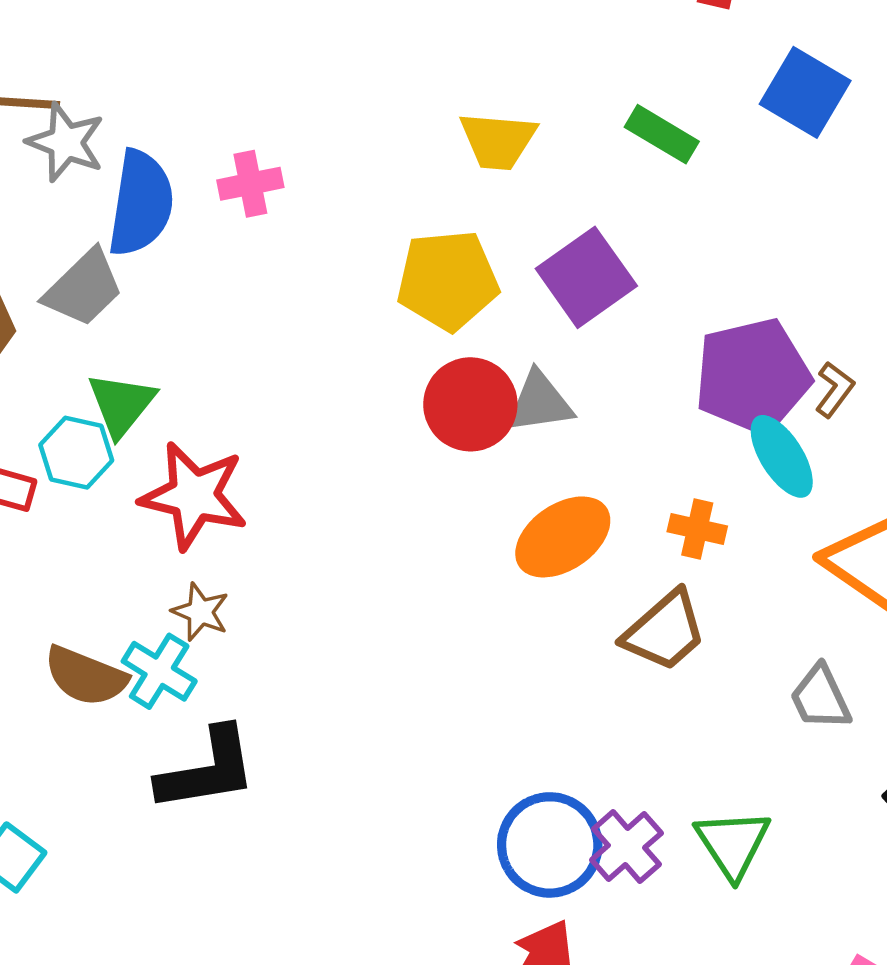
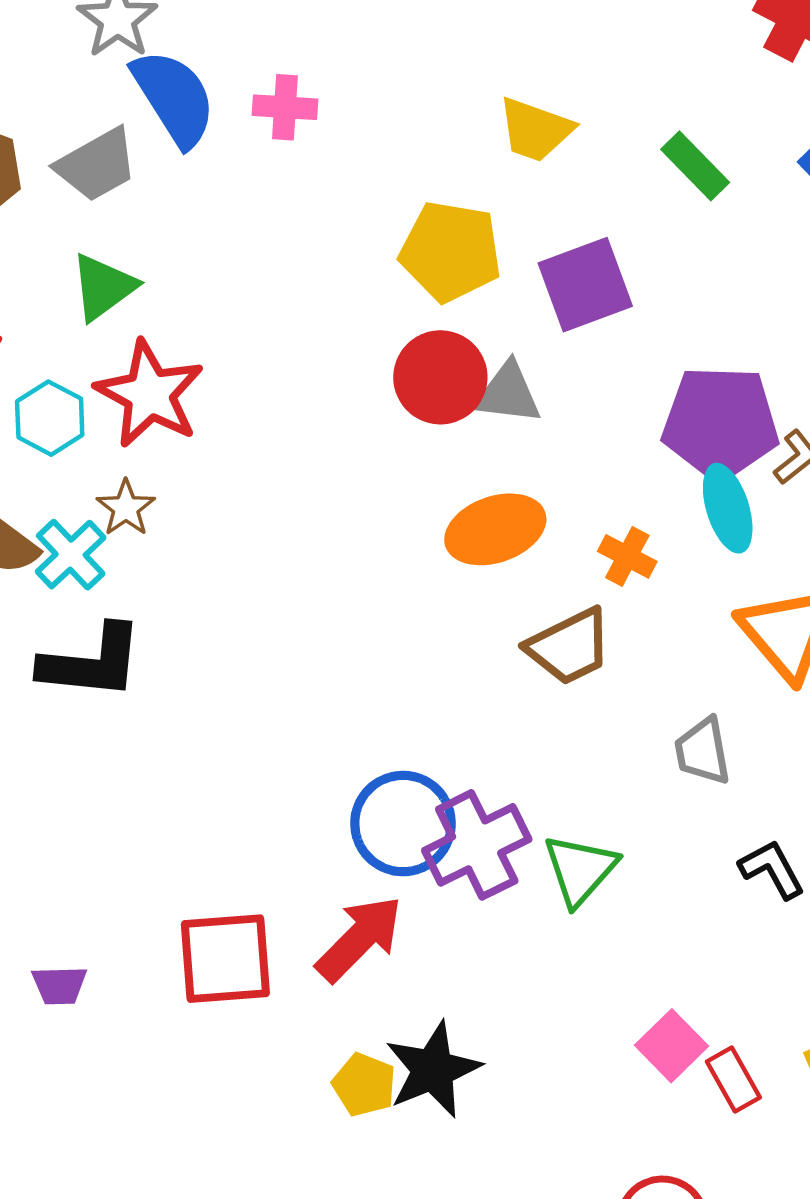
blue semicircle: (141, 203) -> (174, 98), turned -56
cyan hexagon: (76, 453) -> (50, 418), moved
purple cross: (626, 847) -> (477, 845), size x1.4

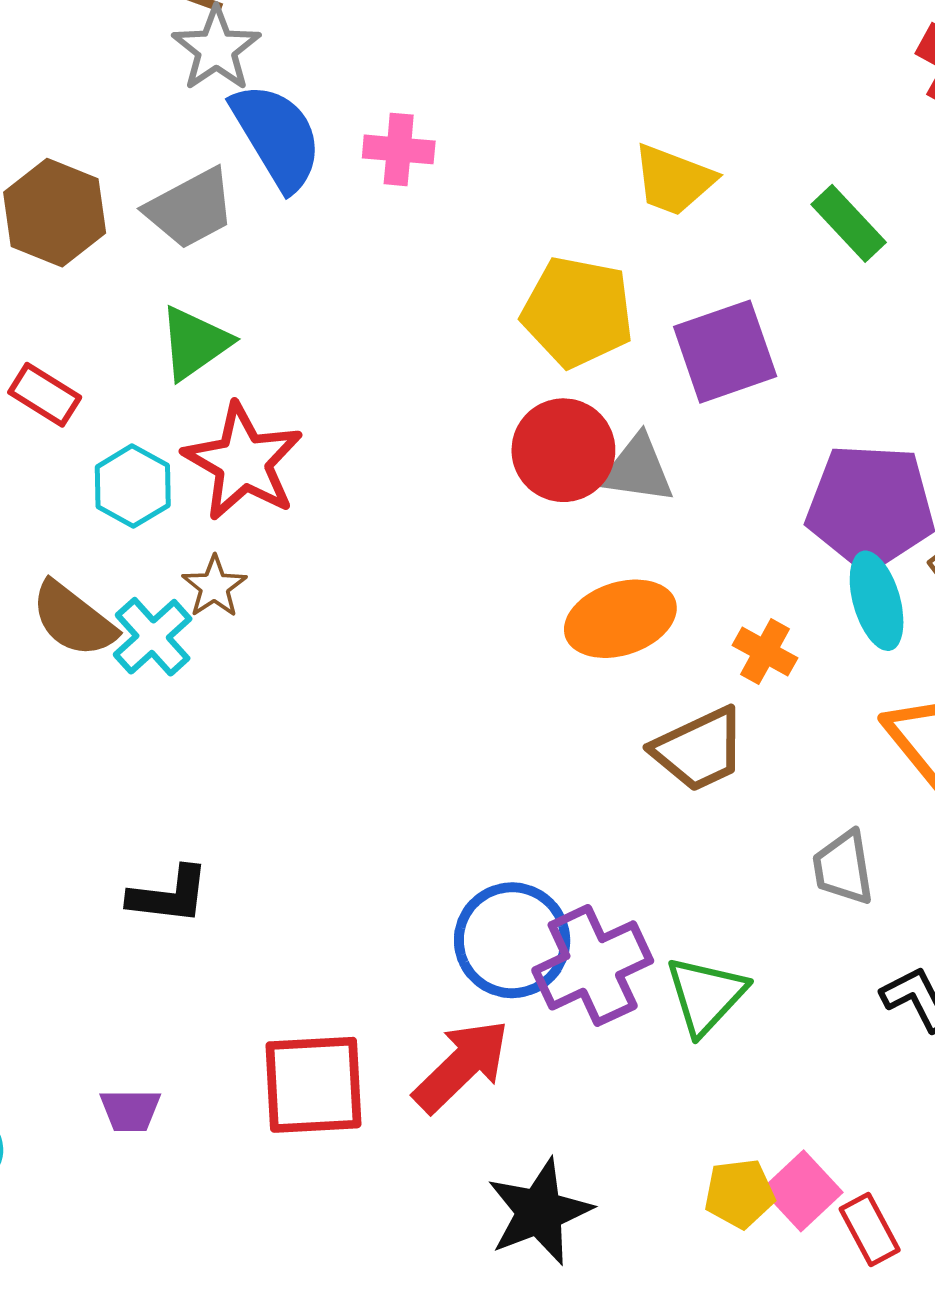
black L-shape: (92, 662) -> (169, 895), moved, size x0.7
yellow pentagon: (364, 1085) -> (739, 1194), moved, turned -30

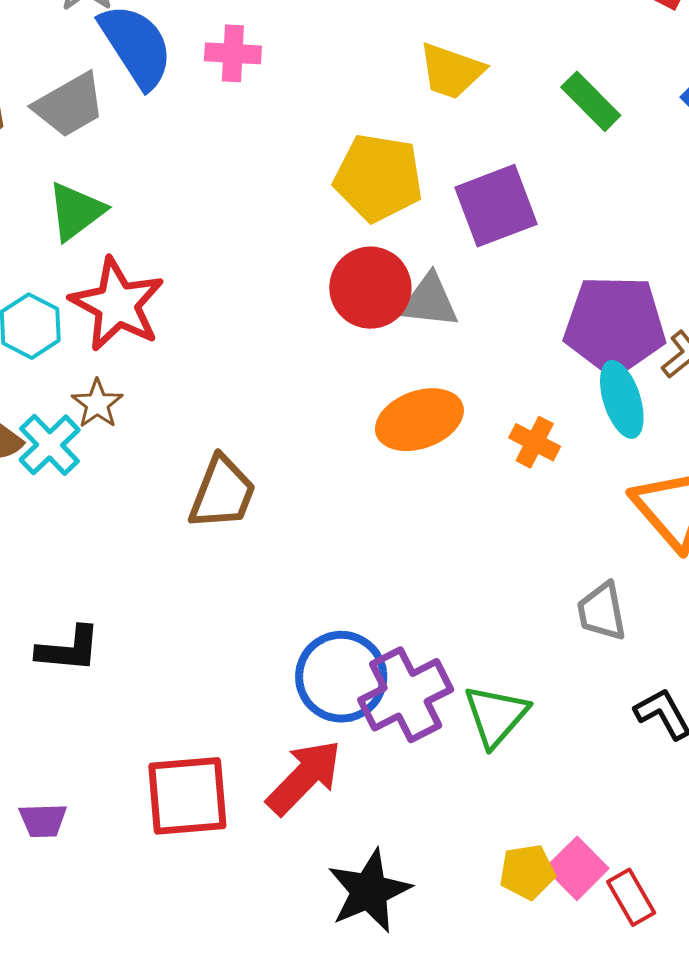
brown trapezoid: (699, 749) -> (222, 493), moved, turned -42

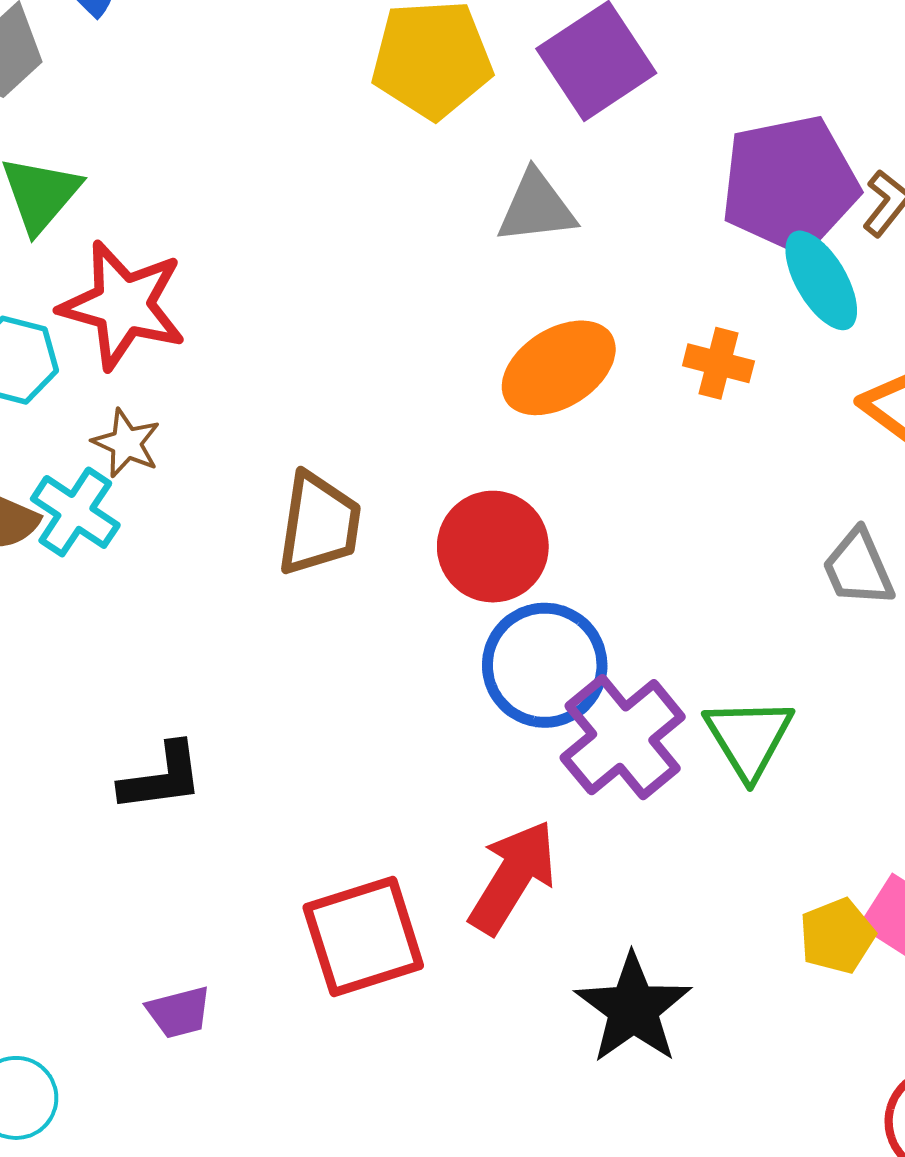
red circle: (370, 288) -> (493, 547), moved
blue circle: (341, 677) -> (545, 665), moved

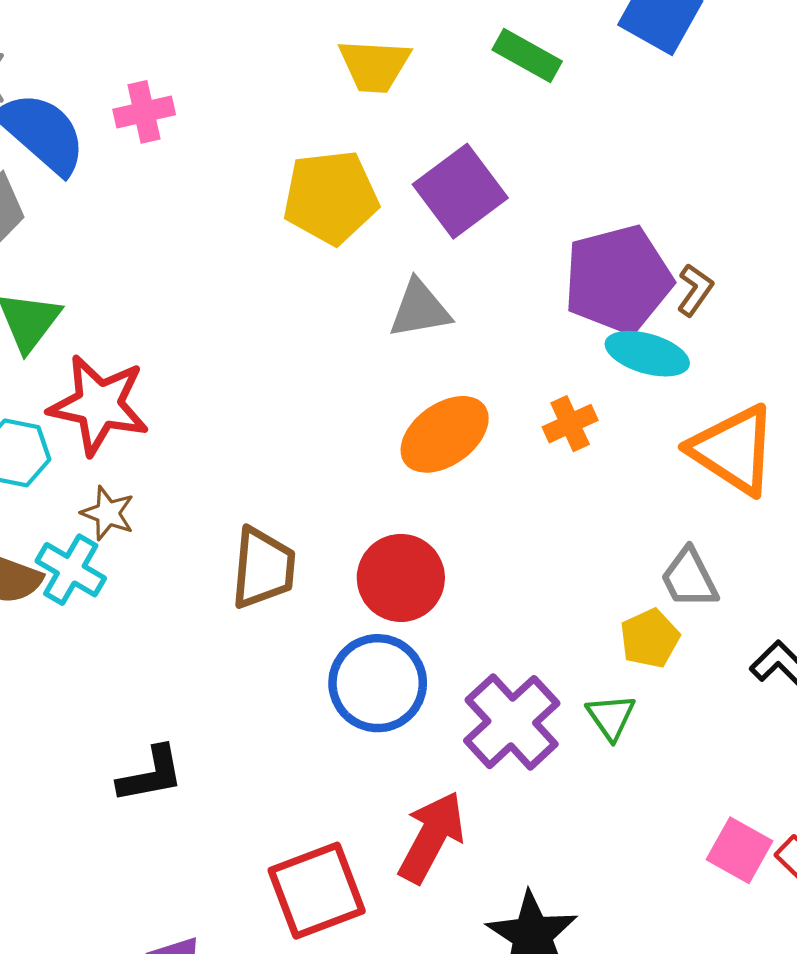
cyan ellipse: (821, 280) -> (647, 354), turned -40
orange cross: (718, 363) -> (570, 424), turned -36
blue circle: (545, 665) -> (378, 683), moved
green triangle: (749, 738) -> (611, 717), size x0.7
yellow pentagon: (837, 936) -> (650, 638), moved

